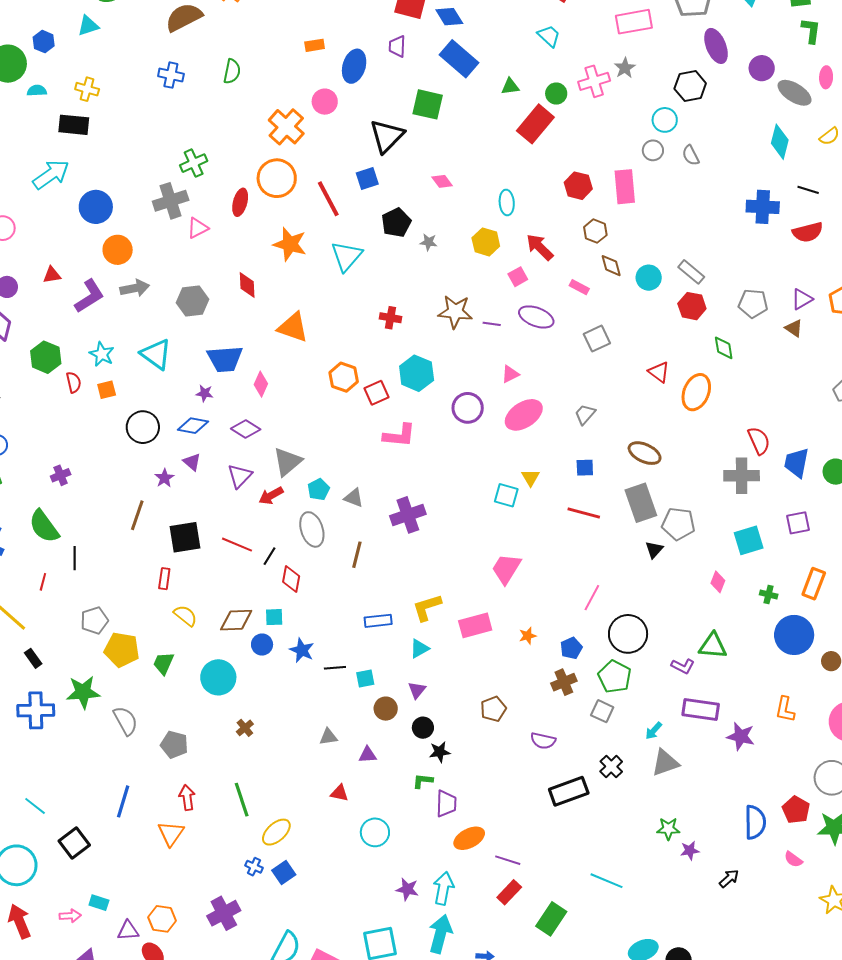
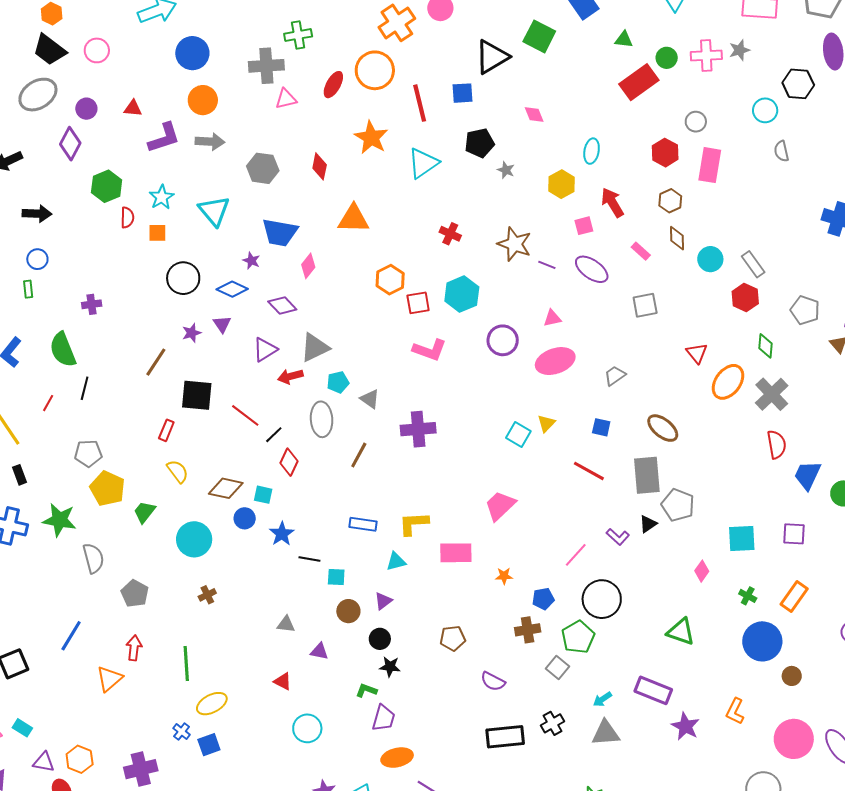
gray circle: (653, 150) -> (696, 122), moved
orange triangle: (293, 327) -> (353, 219), turned -32
gray cross: (742, 476) -> (772, 394), moved, turned 32
purple L-shape: (683, 666) -> (618, 537), moved

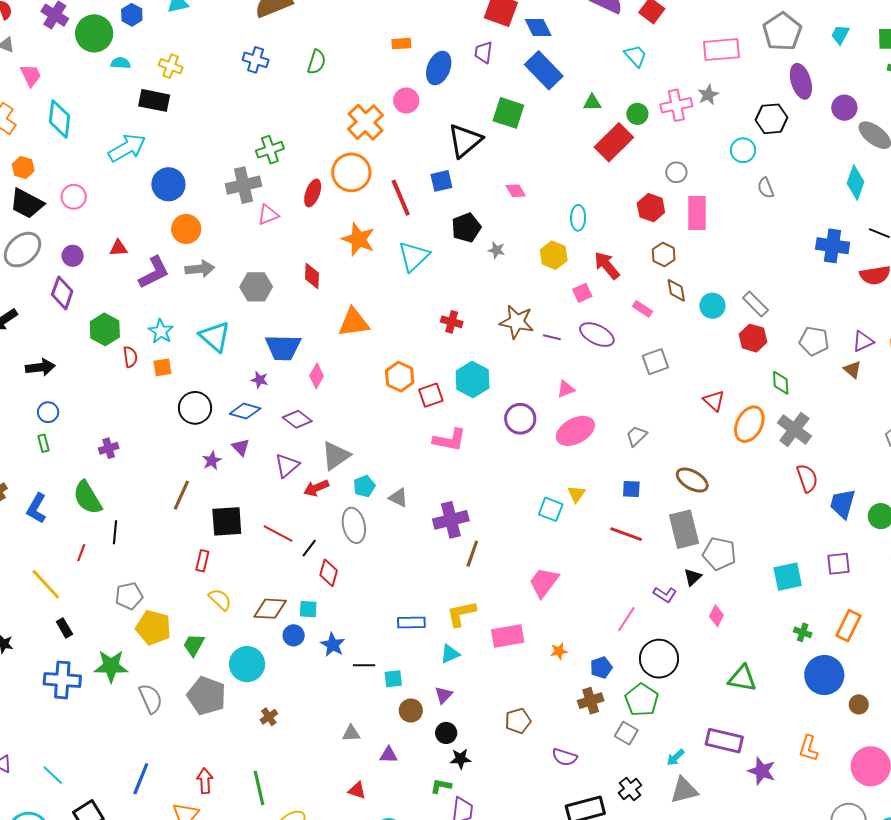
brown line: (359, 455) -> (472, 554), moved
pink diamond: (702, 571) -> (716, 616), moved
gray pentagon: (135, 593) -> (207, 696), moved, size x1.4

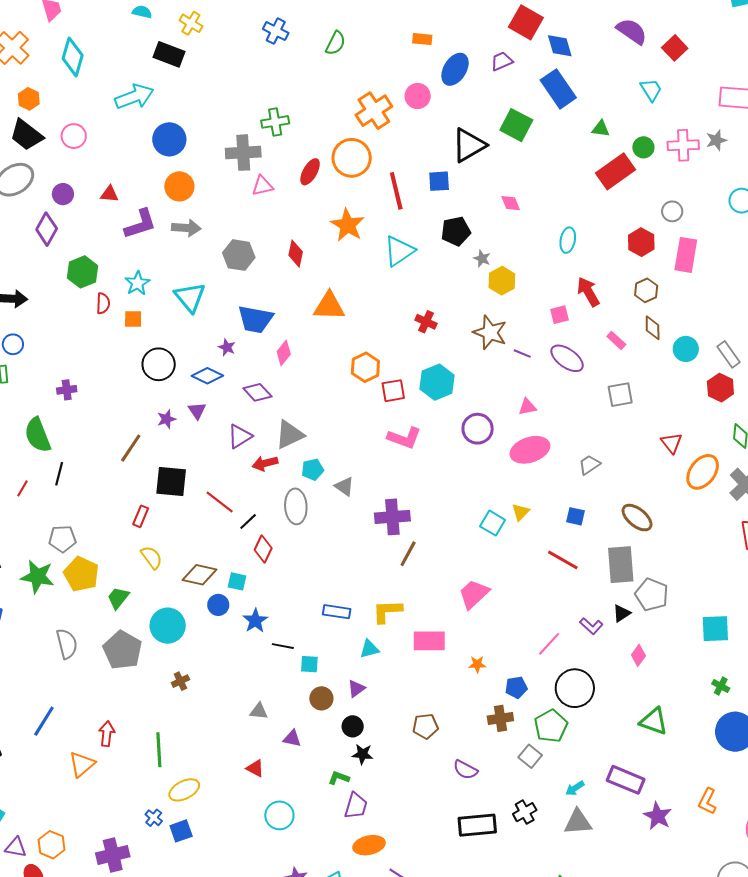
purple trapezoid: (483, 52) -> (502, 61), turned 50
yellow hexagon: (554, 255) -> (502, 281), moved
green star: (111, 666) -> (37, 577), moved

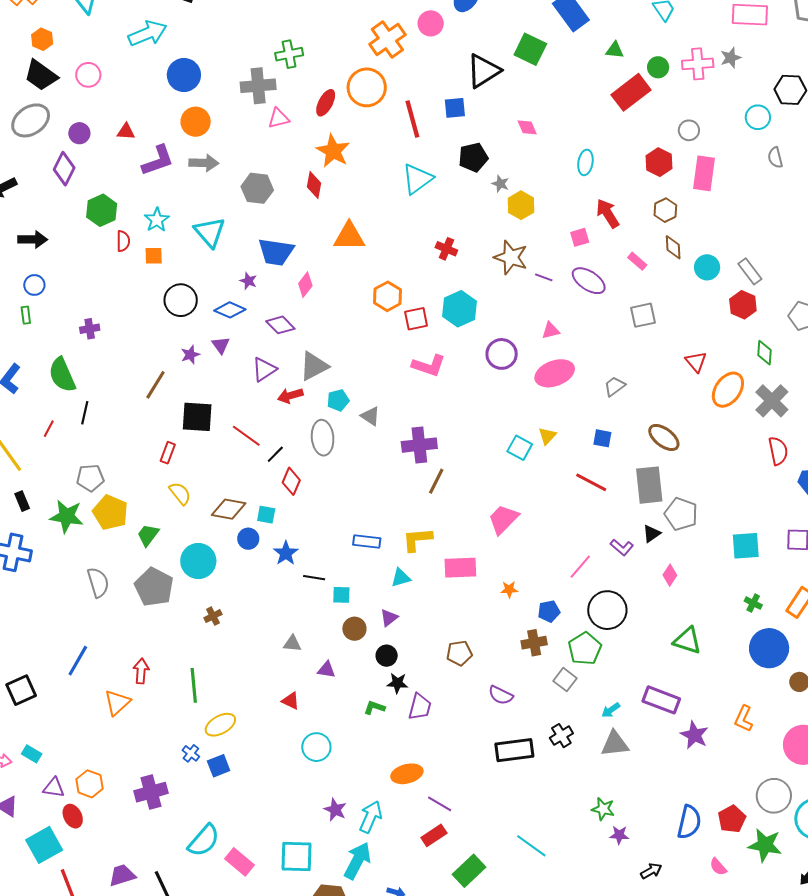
orange star: (348, 225) -> (333, 151), moved
purple trapezoid: (356, 806) -> (420, 707), moved

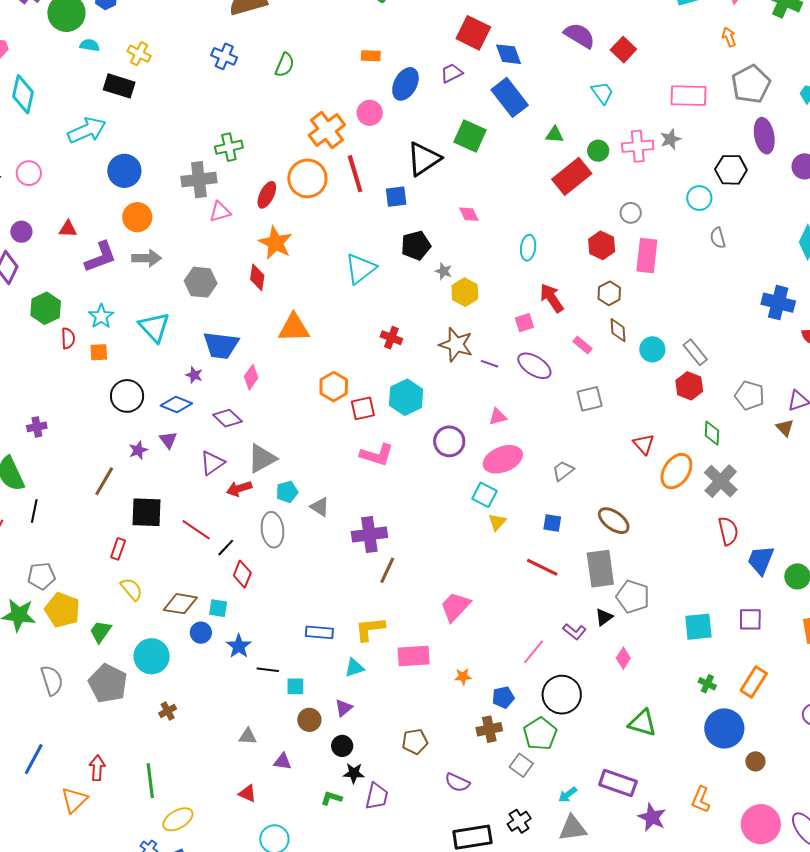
red line: (412, 119) -> (355, 174), moved
cyan square: (520, 448) -> (485, 495), moved

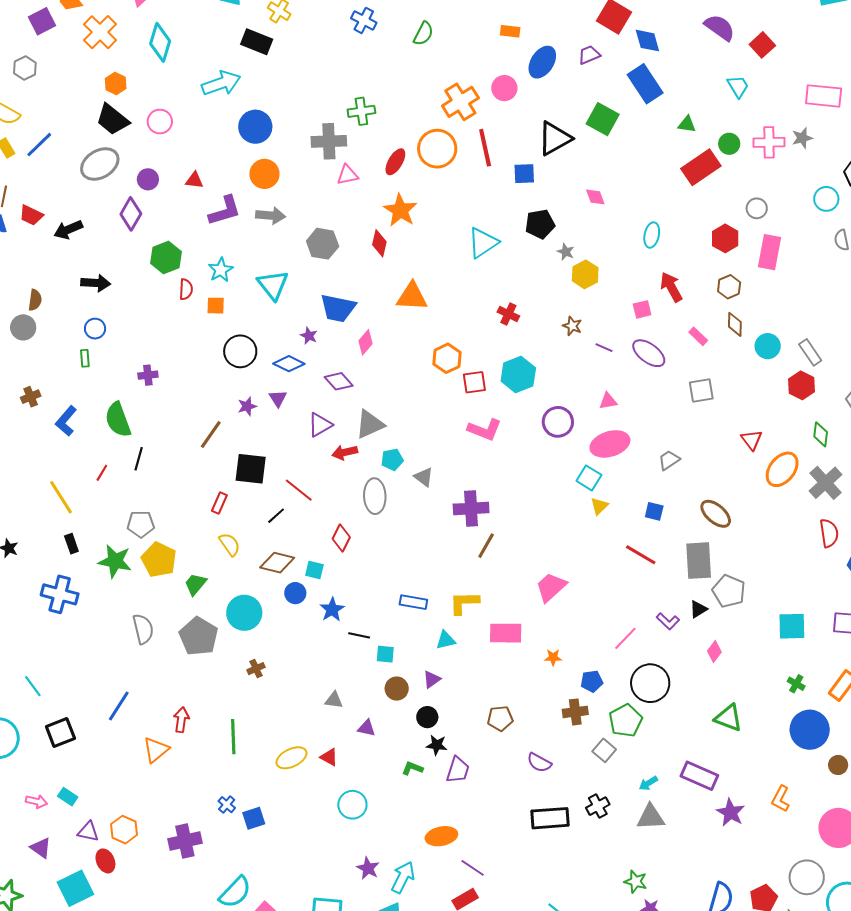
brown star: (456, 345) -> (572, 326), size x0.6
black line: (226, 548) -> (276, 516), moved
yellow ellipse: (178, 819) -> (291, 758), moved

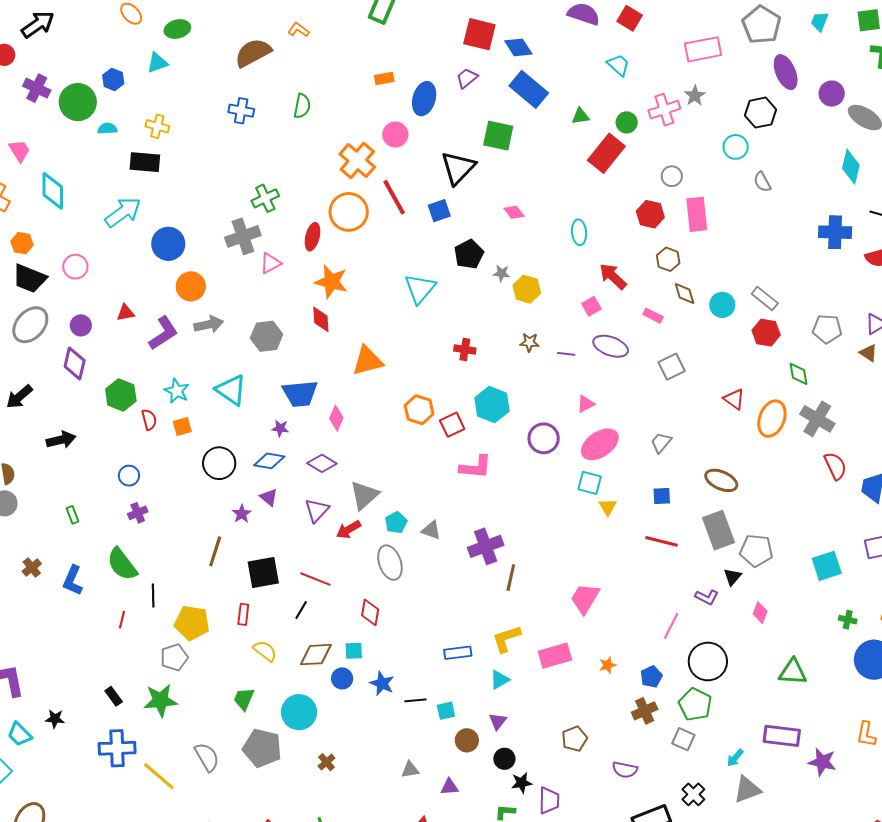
blue circle: (95, 329) -> (129, 476), moved
yellow line: (61, 497) -> (159, 776), moved
yellow pentagon: (159, 560) -> (192, 623), moved

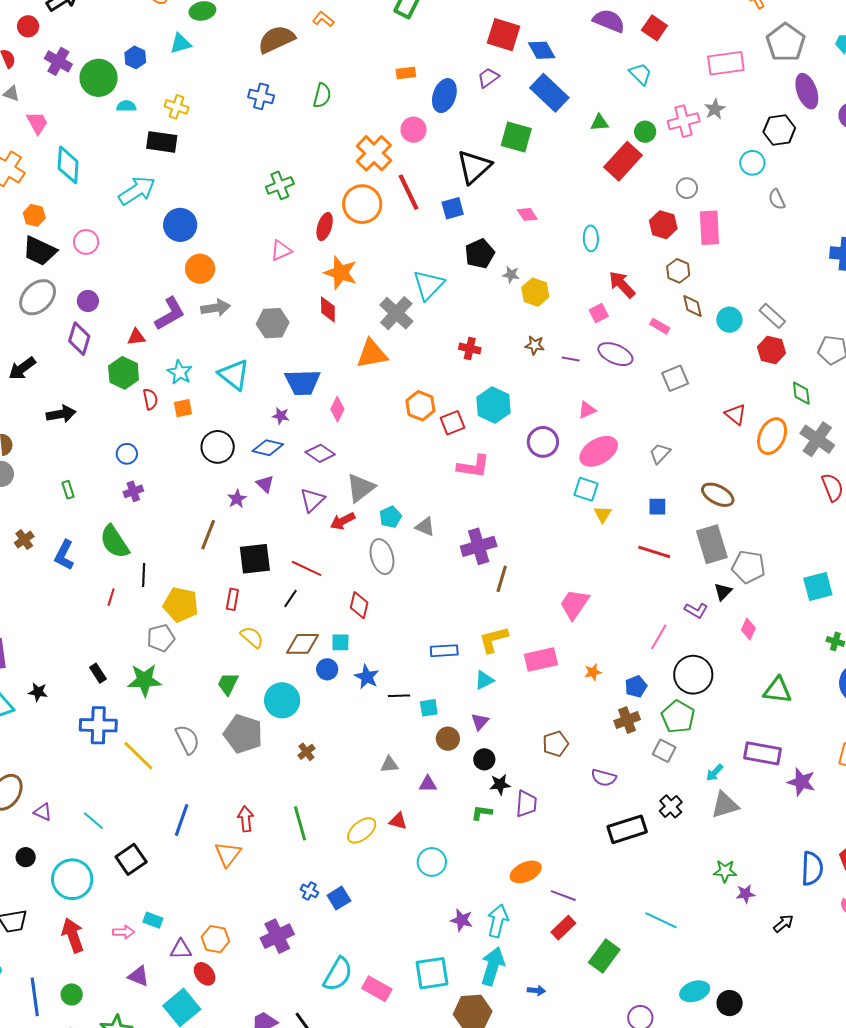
gray cross: (243, 236) -> (396, 313), moved, turned -32
red triangle: (126, 313) -> (136, 337), moved

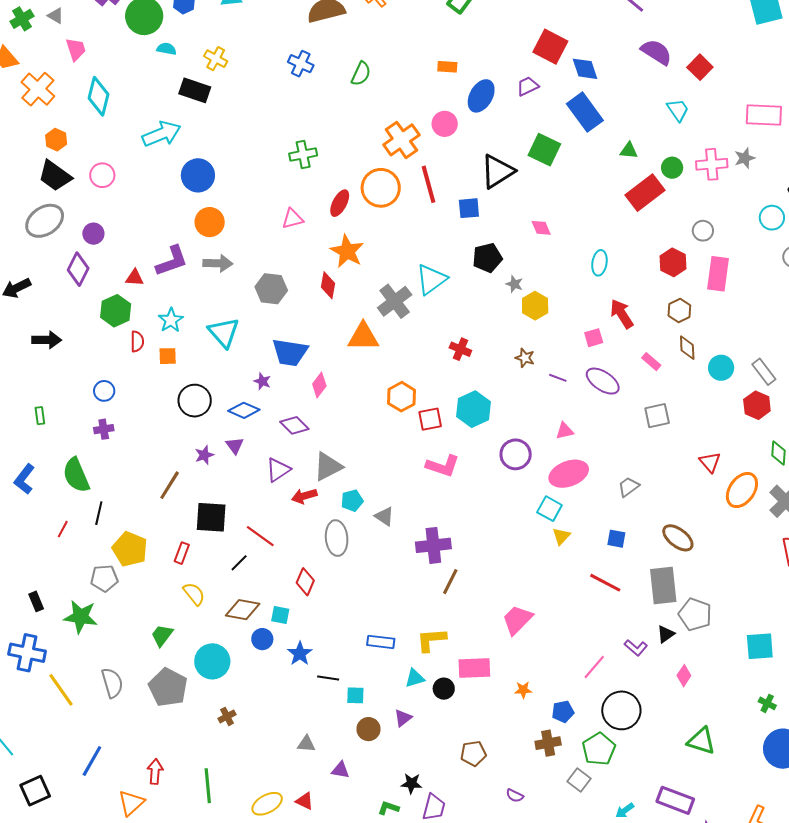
black circle: (484, 759) -> (444, 689), moved
purple semicircle: (604, 778) -> (515, 796), size x0.7

